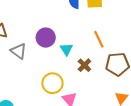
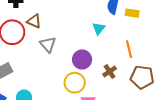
purple circle: (46, 38) -> (82, 59), moved
cyan triangle: (66, 49) -> (99, 29), moved

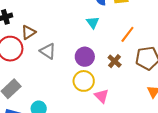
brown triangle: (34, 21) -> (28, 32), turned -42
orange line: (129, 49) -> (127, 34), turned 66

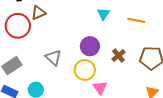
orange line: (127, 34) -> (136, 20), moved, turned 54
gray triangle: (48, 51) -> (53, 57), moved

